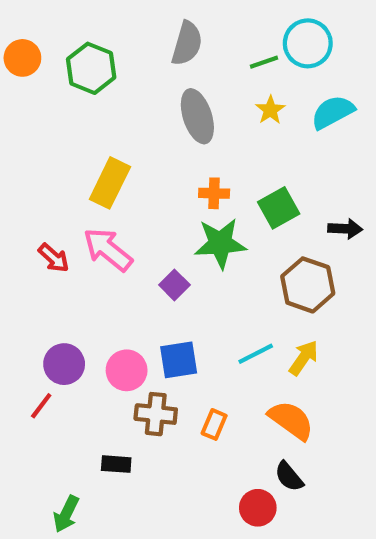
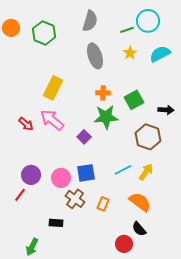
brown cross: (156, 414) -> (75, 199), turned 30

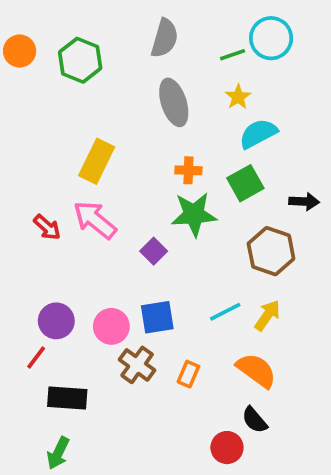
cyan semicircle: (160, 54) -> (258, 134), moved
black rectangle: (56, 223) -> (67, 398), moved, size x1.5

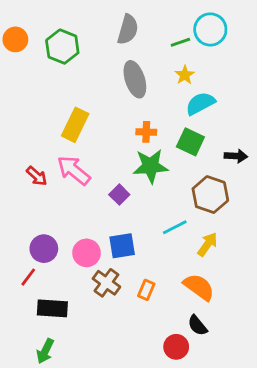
green square: (245, 183) -> (190, 142), turned -36
cyan line: (225, 312) -> (175, 227), moved

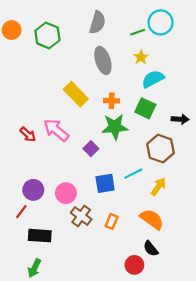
yellow rectangle: (75, 125) -> (76, 94), moved, turned -70
blue square: (122, 246) -> (105, 183), moved

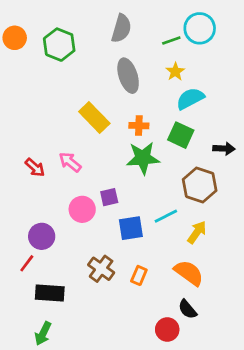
pink arrow: (56, 130) -> (70, 162), size x0.7
purple square: (91, 149) -> (109, 197), moved, turned 32
pink circle: (66, 193) -> (82, 209), moved

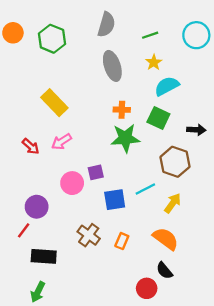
cyan circle: (200, 28) -> (196, 35), moved
yellow rectangle: (94, 117) -> (54, 103), moved
pink arrow: (70, 162) -> (61, 142), turned -72

